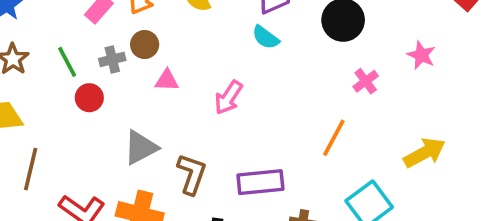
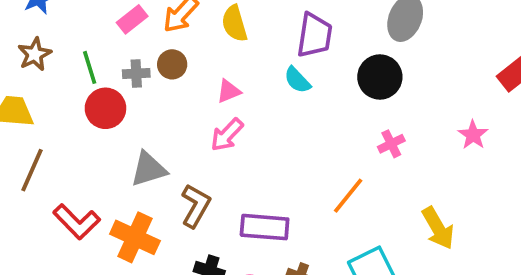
pink star: (421, 55) -> (473, 135), moved
pink triangle: (167, 80) -> (229, 91), moved, turned -35
red circle: (89, 98) -> (105, 108), size x1.4
pink arrow: (228, 98) -> (227, 135), moved
yellow arrow: (424, 153) -> (438, 228), turned 78

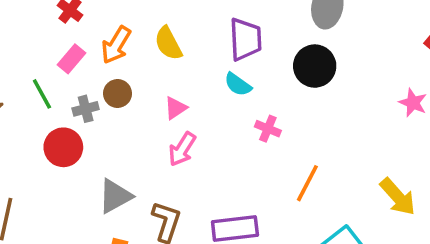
green line: (90, 67) -> (42, 94), moved
pink cross: (391, 144) -> (268, 129), moved, turned -30

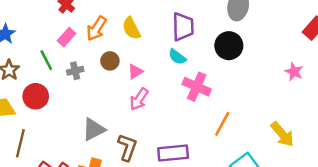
brown circle: (118, 93) -> (110, 61), moved
pink cross: (268, 129) -> (197, 87), size x1.6
red circle: (63, 147) -> (36, 96), moved

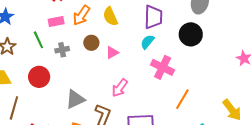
pink rectangle: (67, 37) -> (56, 21), turned 35
cyan semicircle: (177, 57) -> (147, 42), turned 91
red circle: (36, 96) -> (39, 77), moved
pink arrow: (139, 99) -> (120, 88), moved

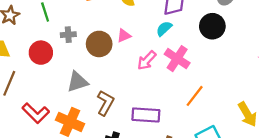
brown circle: (91, 43) -> (99, 44), moved, size x1.5
gray cross: (62, 50) -> (68, 35), moved
pink arrow: (120, 88) -> (147, 60), moved

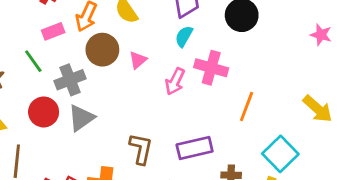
gray cross: (68, 35) -> (70, 80), size x1.5
brown circle: (99, 44) -> (102, 50), moved
gray triangle: (78, 82) -> (81, 118), moved

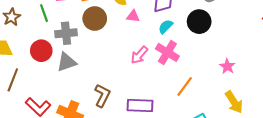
pink star: (321, 35) -> (227, 66), moved
cyan semicircle: (184, 36) -> (166, 27), moved
pink triangle: (138, 60) -> (133, 16), moved, turned 32

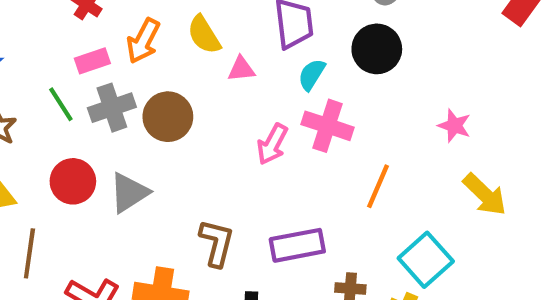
brown circle: (95, 18) -> (168, 117), moved
gray cross: (66, 33) -> (112, 108), moved

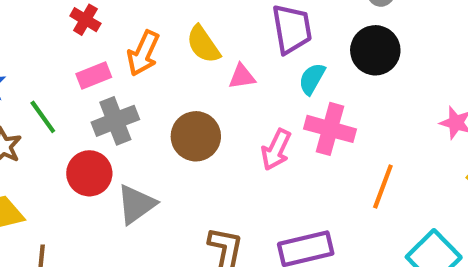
green line: (61, 104) -> (43, 117), moved
brown circle: (168, 117) -> (196, 136), moved
red circle: (73, 181) -> (89, 173), moved

